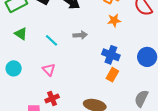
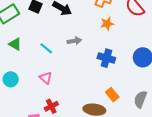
orange rectangle: (112, 75) -> (112, 95), moved, turned -64

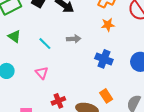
red cross: (51, 106) -> (58, 101), moved

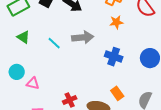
gray arrow: (74, 39) -> (83, 37), size x1.5
pink triangle: (42, 73) -> (33, 83), moved, turned -32

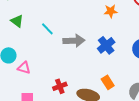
gray arrow: (83, 37) -> (74, 41), moved
blue cross: (114, 57) -> (106, 45), turned 30

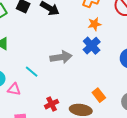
cyan line: (47, 29) -> (32, 72), moved
blue cross: (106, 45) -> (92, 46), moved

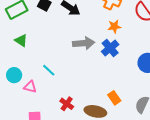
gray arrow: (61, 57) -> (84, 43), moved
red cross: (52, 104) -> (67, 104), turned -32

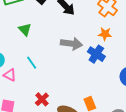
green triangle: (21, 40) -> (25, 29), moved
blue cross: (110, 48) -> (96, 54), turned -30

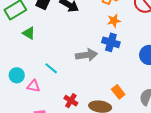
green triangle: (25, 29) -> (29, 33), moved
gray arrow: (71, 44) -> (87, 55), moved

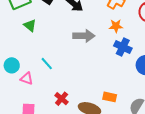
blue cross: (111, 42) -> (123, 47), moved
gray arrow: (87, 55) -> (84, 36), moved
orange rectangle: (118, 92) -> (110, 97), turned -48

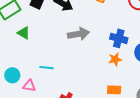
orange star: (116, 26) -> (115, 59), moved
cyan line: (47, 64) -> (47, 68), turned -32

